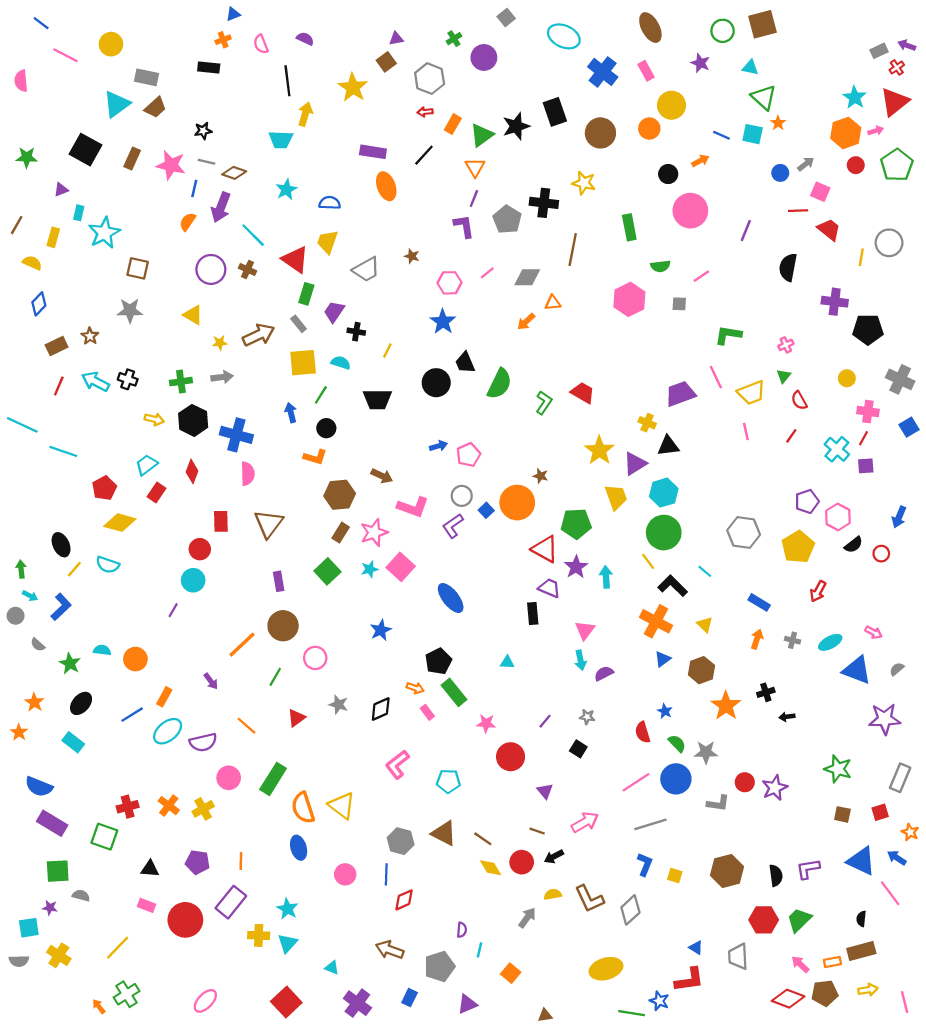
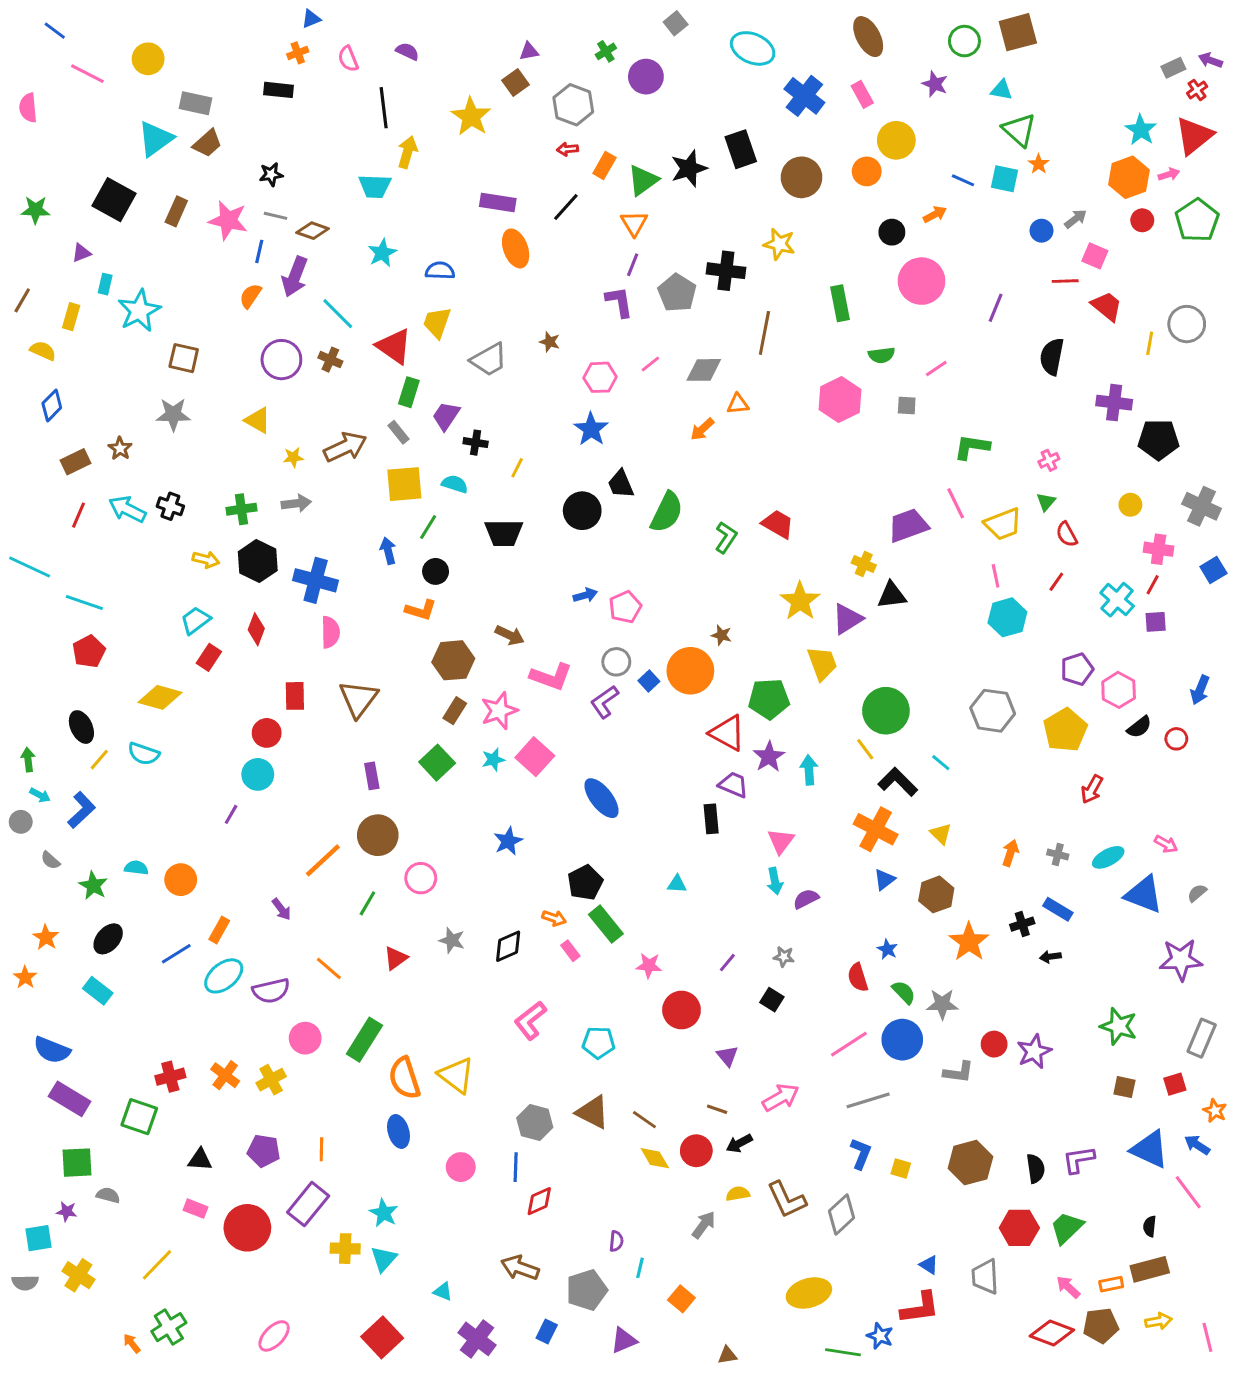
red pentagon: (104, 488) -> (89, 651), moved
cyan hexagon: (664, 493) -> (1007, 617), moved
blue rectangle: (759, 602) -> (1058, 909), moved

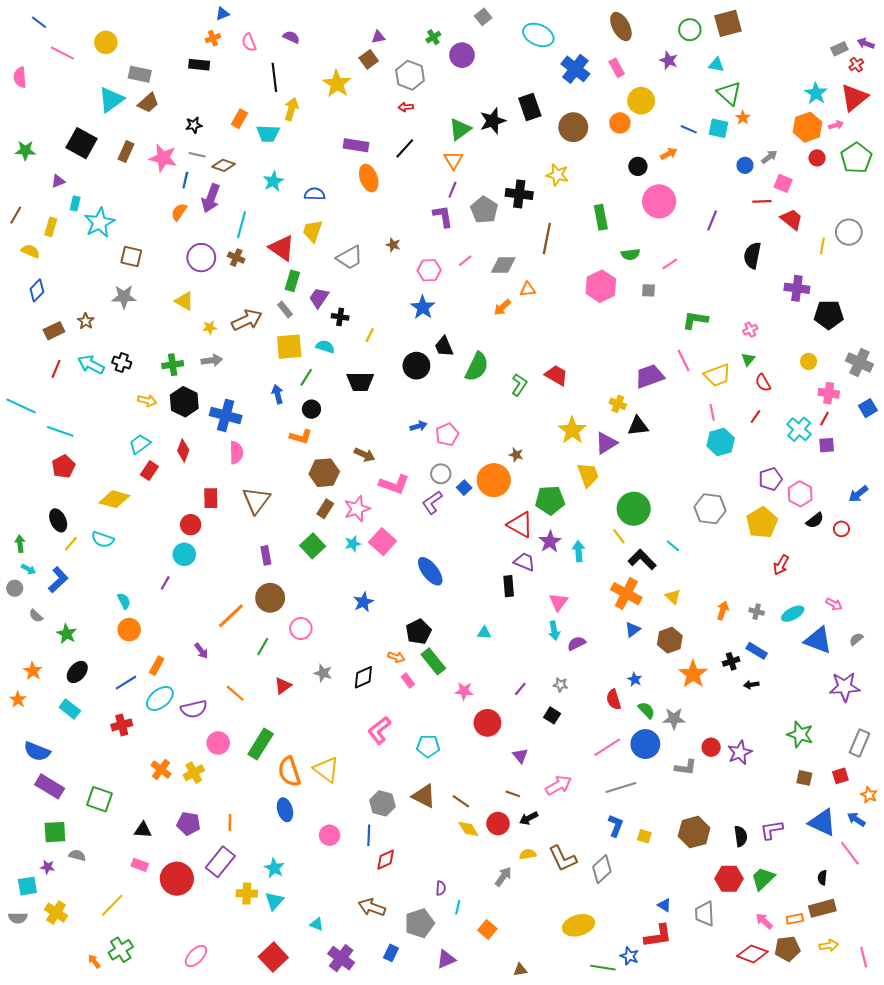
orange rectangle: (604, 165) -> (239, 119), moved
cyan line: (338, 314) -> (242, 225), turned 60
blue arrow: (1200, 690) -> (858, 494), turned 30
cyan semicircle: (136, 868) -> (124, 601), moved, turned 56
red cross: (170, 1077) -> (122, 725), moved

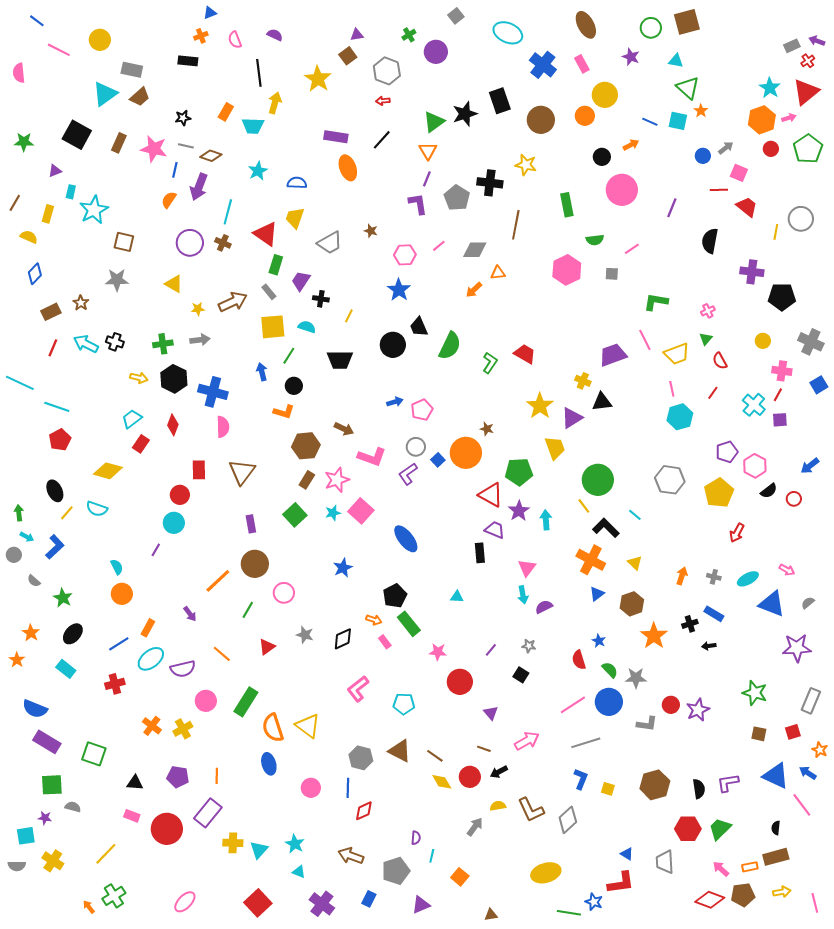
cyan star: (274, 868) -> (295, 844), moved

